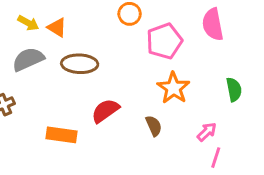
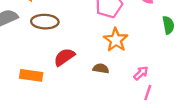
green semicircle: (234, 89) -> (168, 25), moved
brown semicircle: (154, 126) -> (101, 69), turned -56

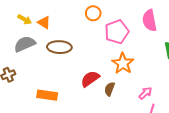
red semicircle: (64, 57) -> (90, 79), moved
brown semicircle: (101, 69) -> (110, 89), turned -80

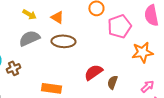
orange triangle: (44, 23) -> (57, 17), moved
orange star: (123, 63) -> (142, 52), moved, turned 30

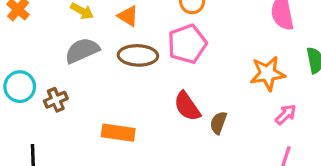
pink pentagon: (119, 26) -> (187, 44), moved
red semicircle: (93, 72) -> (187, 106), turned -90
pink arrow: (147, 86) -> (286, 115), moved

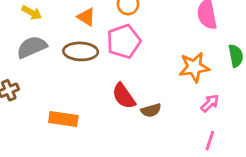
orange triangle: (128, 16) -> (86, 17), moved
brown semicircle: (218, 123) -> (151, 110), turned -126

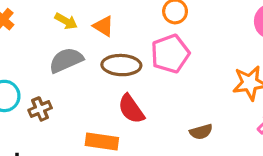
orange triangle: (86, 17) -> (103, 26), moved
red semicircle: (124, 96) -> (131, 109), moved

